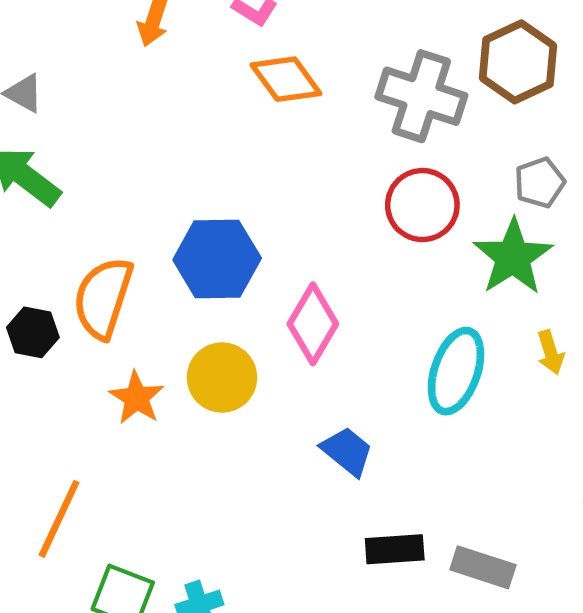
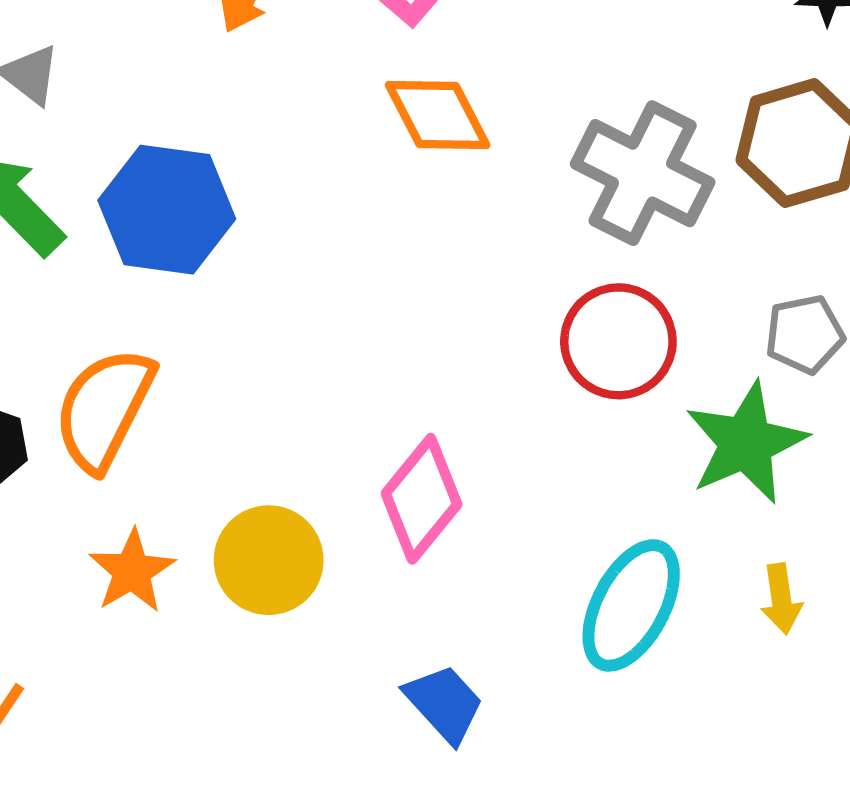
blue hexagon: (217, 259) -> (167, 210), moved

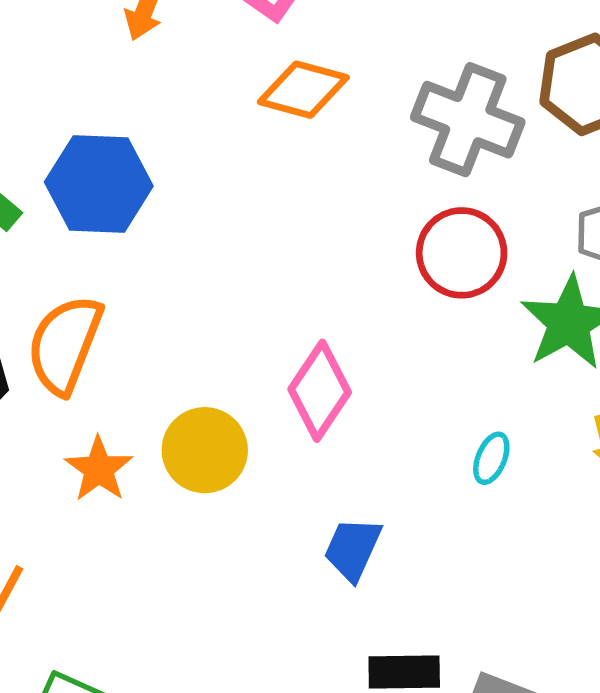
orange diamond: (438, 115) -> (303, 90), turned -42
cyan ellipse: (631, 605) -> (491, 458), size x0.5
blue trapezoid: (444, 704) -> (353, 549), turned -108

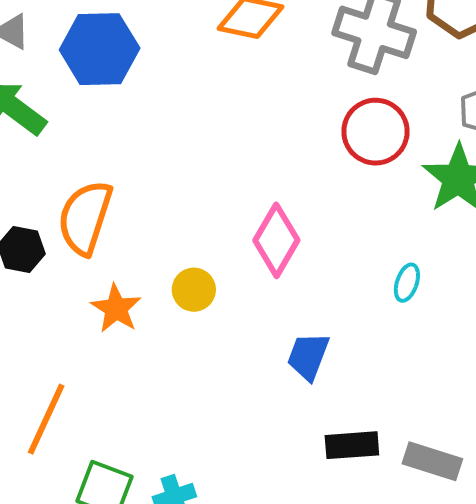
blue hexagon: (99, 184) -> (100, 49), moved
yellow circle: (205, 450) -> (194, 290), size x0.7

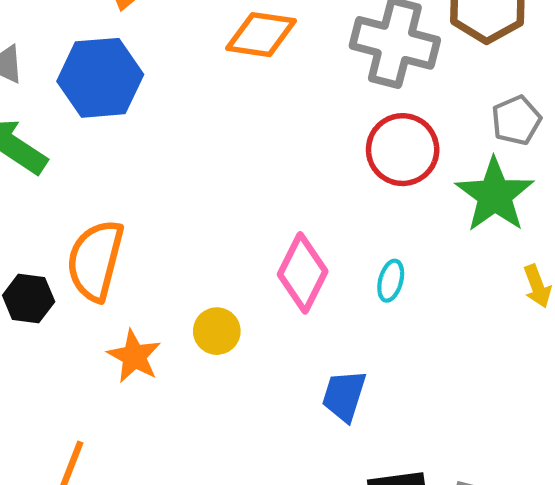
cyan ellipse: (407, 283) -> (391, 281), moved

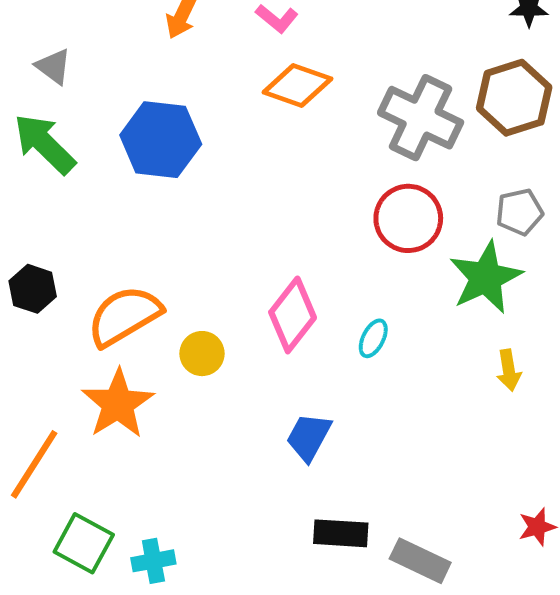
blue hexagon: (100, 78) -> (161, 140), moved
orange semicircle: (95, 260) -> (124, 316), moved, turned 34
orange star: (134, 356) -> (118, 404), moved, size x1.4

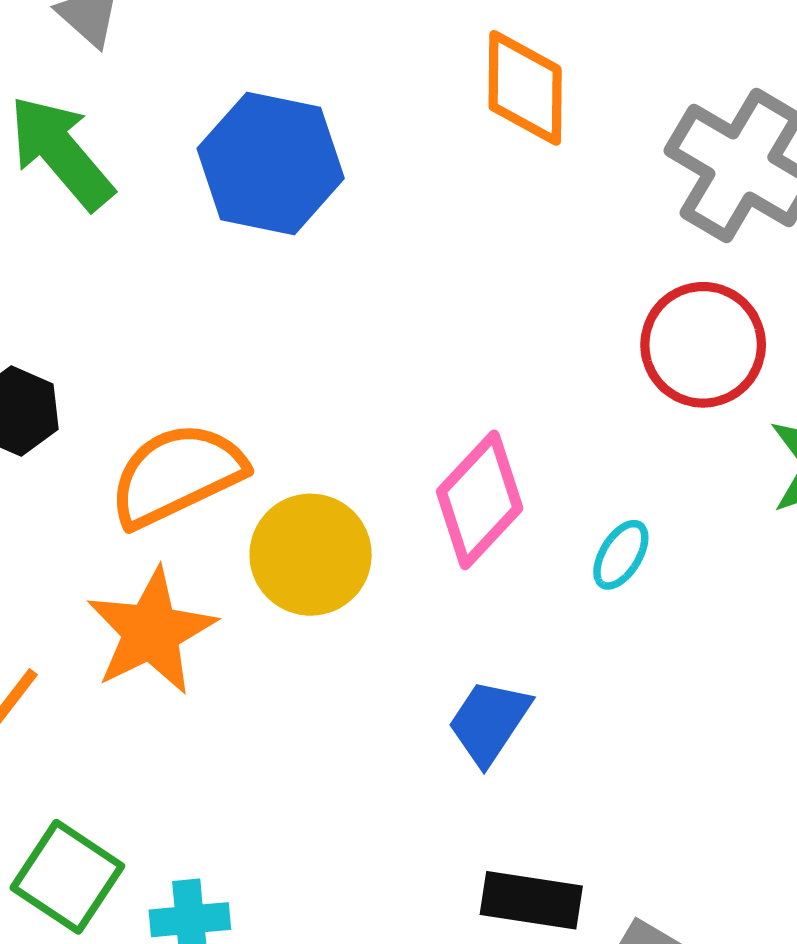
orange diamond: (297, 85) -> (525, 88), turned 66
yellow circle: (202, 354) -> (311, 555), size x1.5

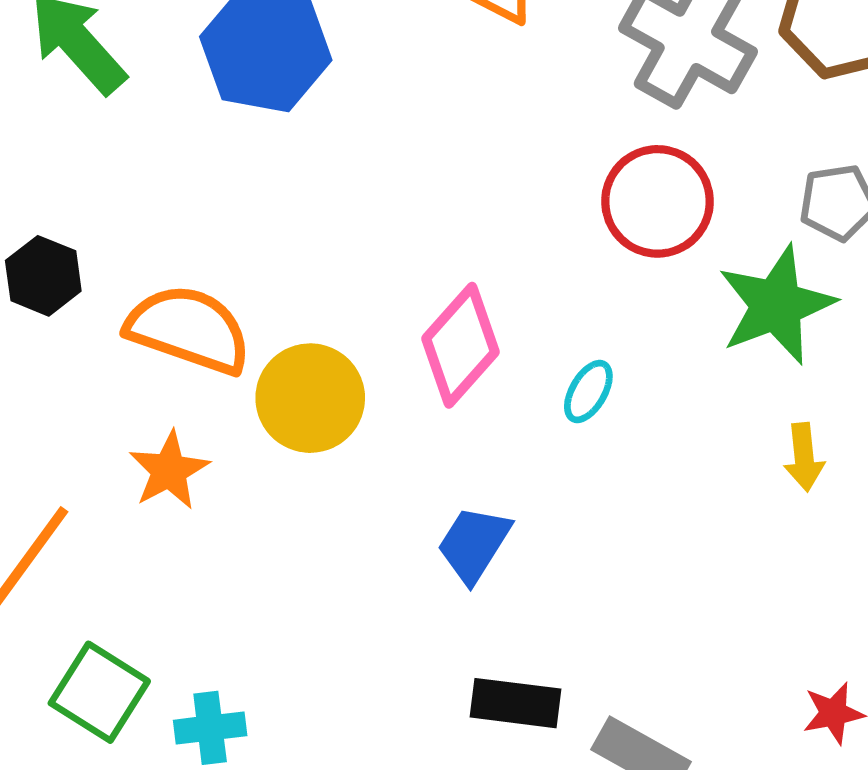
orange semicircle: (177, 475) -> (189, 329), turned 46
orange star: (151, 632) -> (169, 470), size x0.7

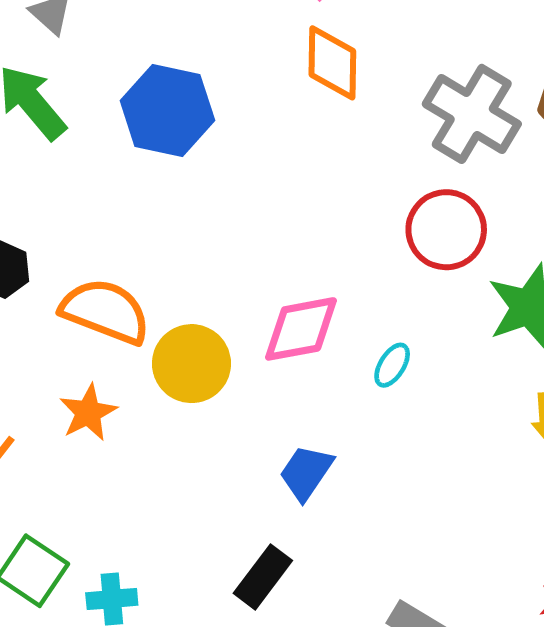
pink diamond: (461, 345) -> (301, 329), turned 36
black rectangle: (516, 703) -> (263, 577), moved, turned -62

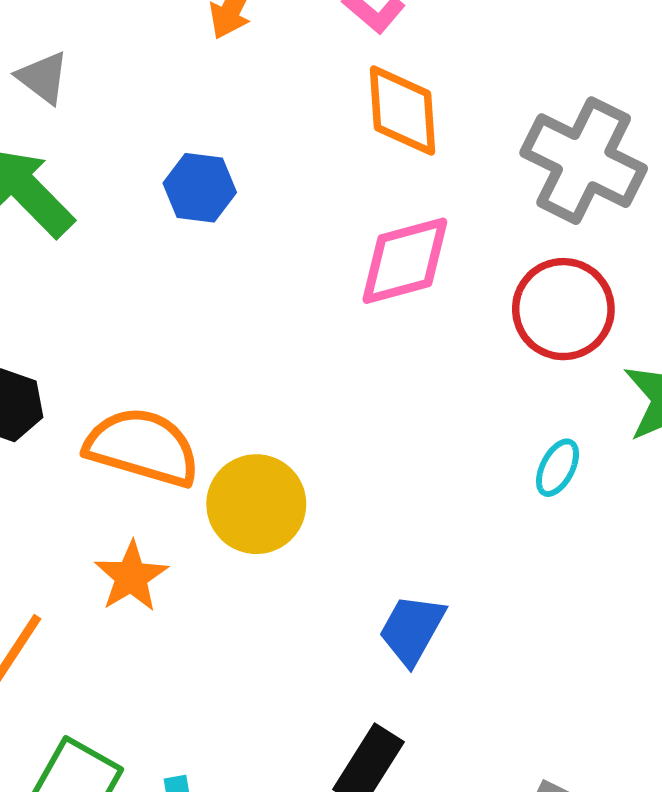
blue hexagon: (167, 111) -> (200, 188), size x0.6
pink diamond: (301, 329) -> (405, 261), moved
cyan ellipse: (392, 365) -> (557, 468), moved

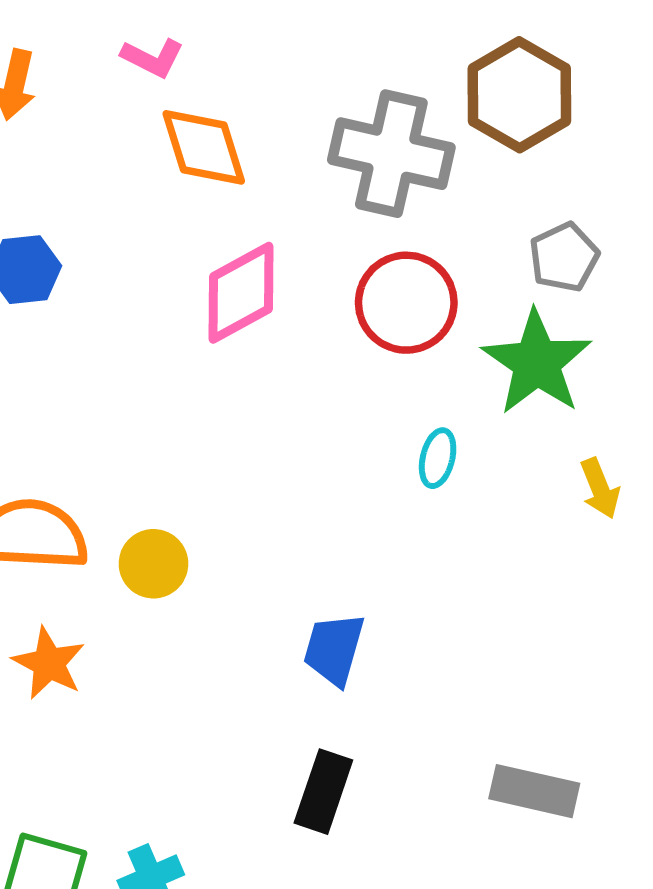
yellow circle: (256, 504) -> (153, 564), size x0.7

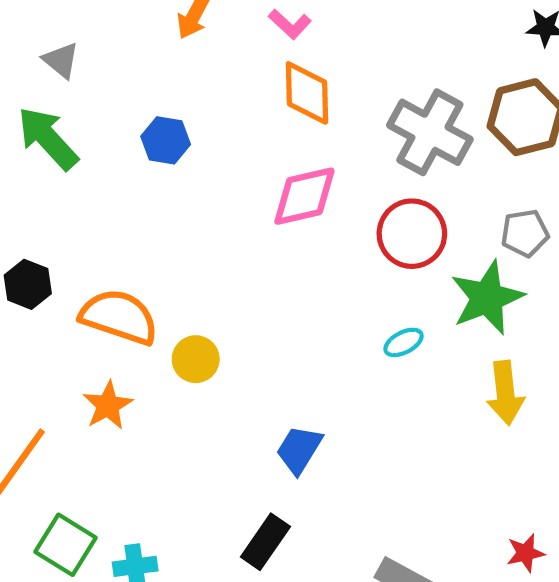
cyan ellipse: (438, 458) -> (404, 342), turned 33
yellow arrow: (600, 488) -> (505, 393), size x1.5

